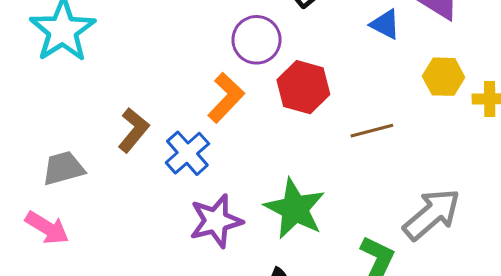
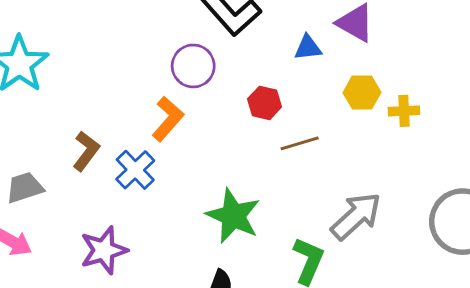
blue triangle: (385, 24) -> (308, 48), turned -32
red hexagon: (303, 87) -> (265, 103), moved, size x0.7
purple star: (216, 221) -> (104, 250), moved

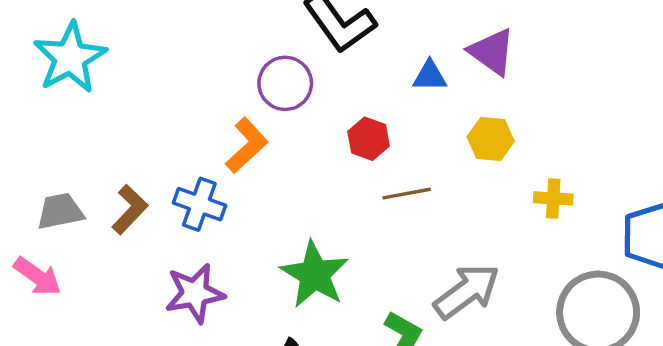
yellow cross: (404, 111) -> (553, 198), moved
brown L-shape: (86, 151) -> (130, 209), moved
blue cross: (135, 170) -> (199, 204), turned -33
purple star: (104, 250) -> (195, 293), moved

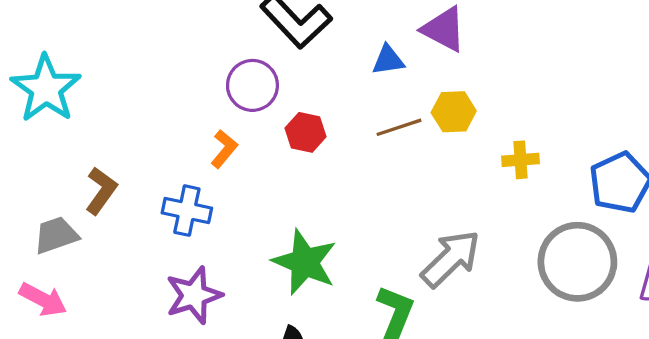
red hexagon: (369, 139) -> (306, 132), moved
orange L-shape: (247, 145) -> (224, 149), size x0.7
brown line: (407, 194) -> (399, 127), moved
brown L-shape: (130, 209) -> (101, 191), moved

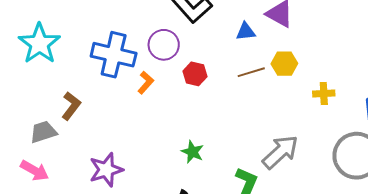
blue cross: (187, 211) -> (114, 55), moved, size x1.5
green star: (305, 262) -> (192, 152), size x0.6
purple star: (194, 295) -> (106, 170), moved

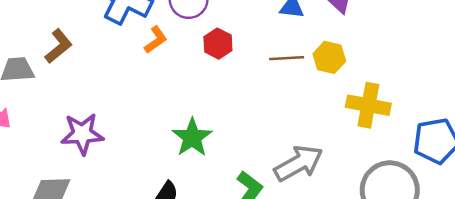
yellow cross: (324, 94) -> (368, 105), size x1.6
green star: (192, 152) -> (192, 137), size x1.4

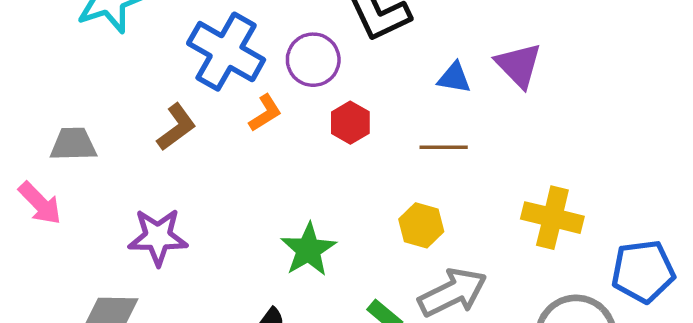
brown L-shape: (59, 46) -> (176, 127), moved
yellow hexagon: (329, 57) -> (421, 225), moved

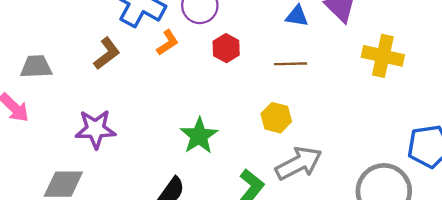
yellow cross: (552, 218) -> (383, 56), moved

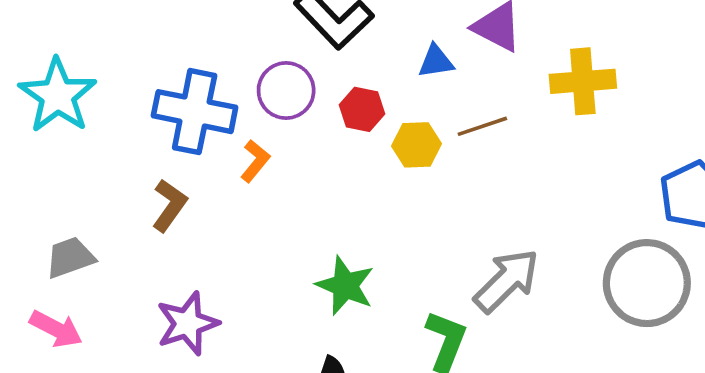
red hexagon: (226, 48) -> (362, 109), moved
brown line: (291, 64) -> (482, 126), moved
yellow hexagon: (276, 118) -> (416, 145), moved

